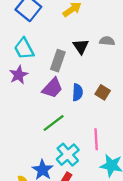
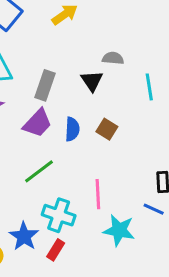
black triangle: (81, 46) -> (92, 81), moved
cyan cross: (68, 155) -> (59, 215), turned -30

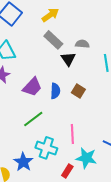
gray rectangle: (45, 85) -> (53, 40), moved, turned -66
red rectangle: (56, 250) -> (67, 171), moved

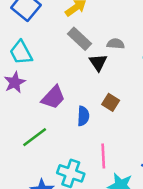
blue semicircle: (55, 91) -> (83, 116), moved
green line: (33, 119) -> (35, 137), moved

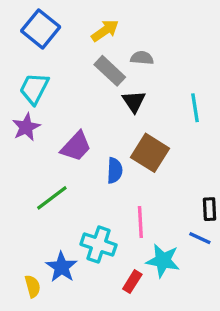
gray semicircle: (116, 44) -> (142, 58), moved
cyan trapezoid: (21, 52) -> (34, 88), turned 55
brown square: (111, 102) -> (150, 153), size x1.6

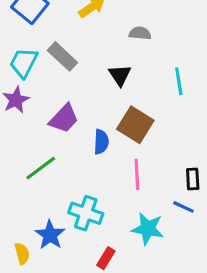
gray semicircle: (142, 58) -> (140, 33), moved
gray rectangle: (110, 71) -> (62, 56), moved
pink line: (140, 222) -> (137, 174), moved
red rectangle: (132, 282) -> (106, 258), moved

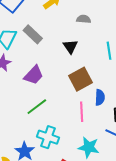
brown square: (135, 125) -> (81, 79), turned 30
blue semicircle: (101, 142) -> (100, 97), moved
green line: (41, 168) -> (37, 107), moved

